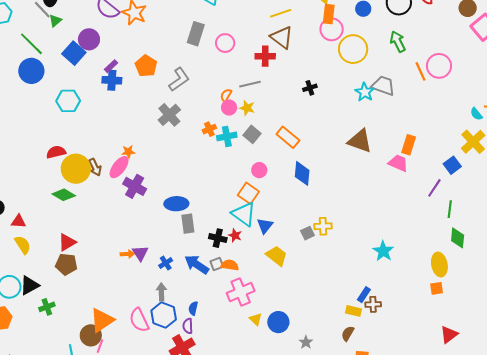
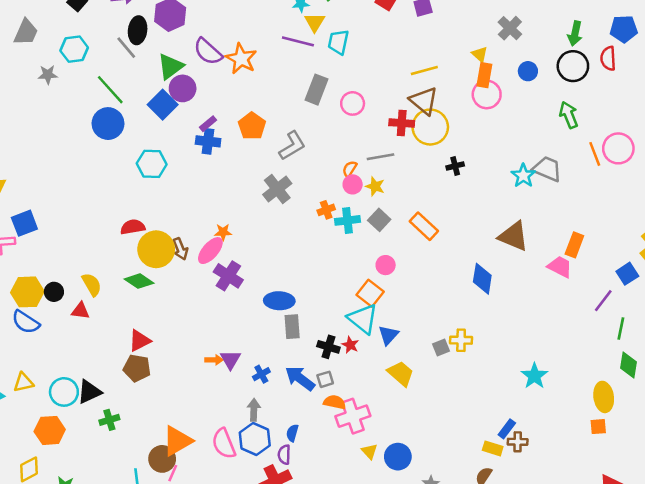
green triangle: (55, 21) -> (170, 66), moved, size x1.6
yellow circle: (353, 49) -> (430, 127), moved
blue diamond: (302, 173) -> (482, 279), moved
yellow semicircle: (23, 245) -> (92, 285), moved
orange semicircle: (230, 265) -> (335, 402), moved

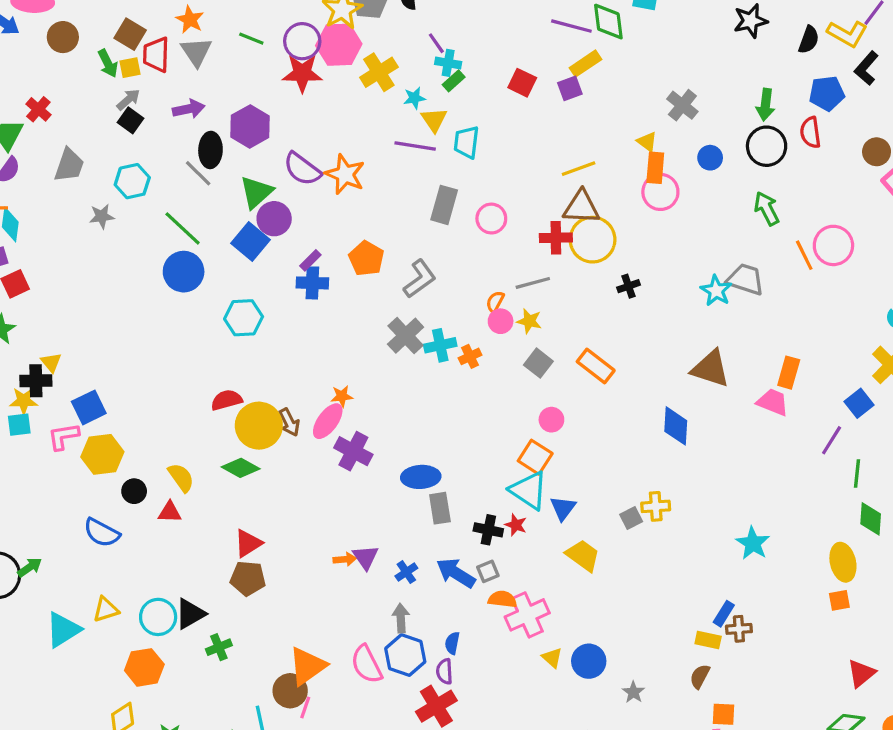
brown triangle: (424, 101) -> (581, 207), turned -32
cyan cross: (347, 220) -> (440, 345), moved
yellow hexagon: (27, 292) -> (102, 454), moved

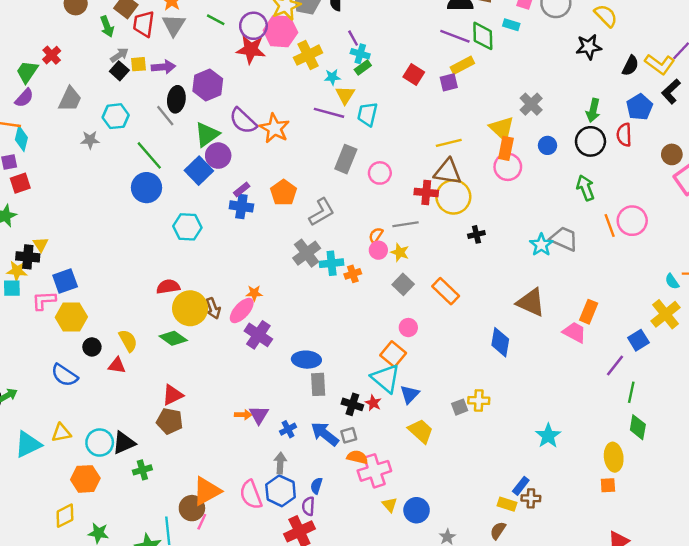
yellow square: (130, 68) -> (138, 64), moved
blue pentagon: (827, 93) -> (640, 107), turned -30
yellow triangle: (647, 142) -> (502, 128), size x1.6

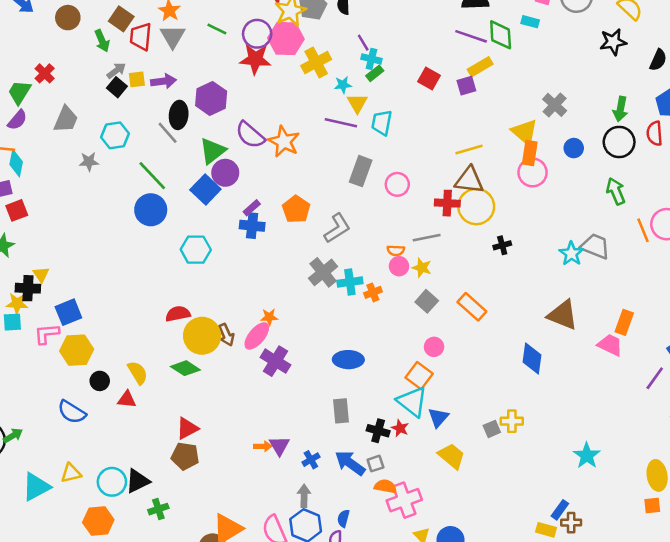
orange semicircle: (376, 235) -> (396, 250), turned -119
blue ellipse: (306, 360) -> (348, 360), moved

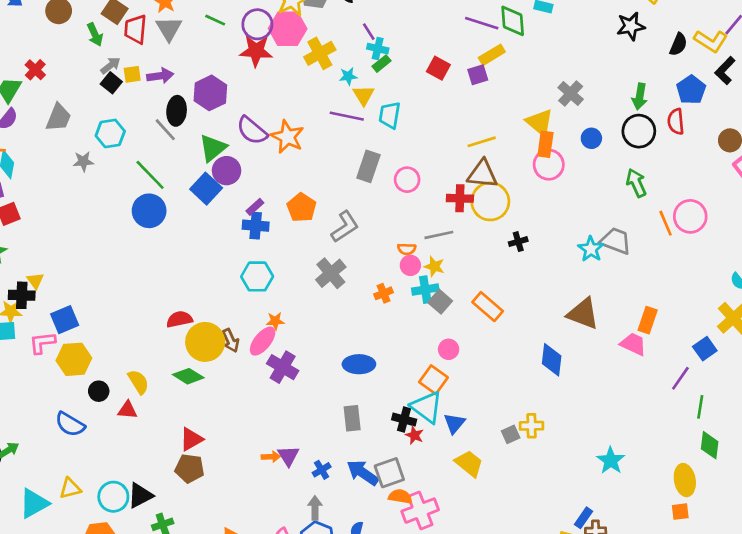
cyan hexagon: (196, 250) -> (257, 276), moved
cyan cross: (350, 282) -> (425, 290), moved
black cross: (378, 431) -> (404, 419), moved
gray square: (375, 464) -> (389, 473), size x1.6

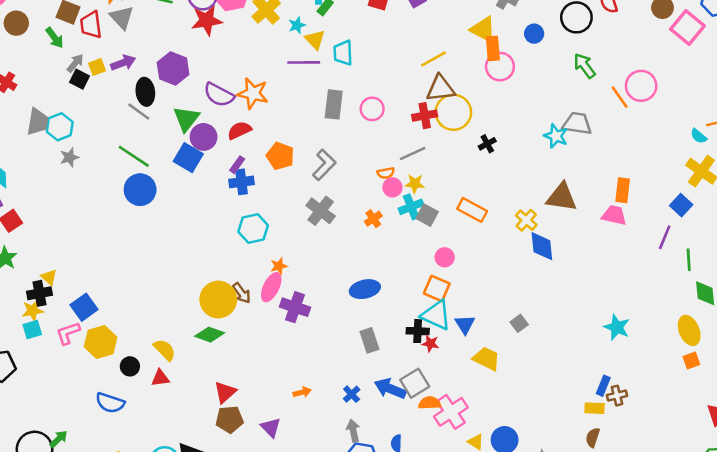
cyan hexagon: (110, 133) -> (60, 127), moved
red semicircle: (179, 319) -> (239, 130), moved
yellow cross: (532, 426) -> (526, 220), moved, turned -35
purple triangle: (288, 456) -> (271, 427), moved

